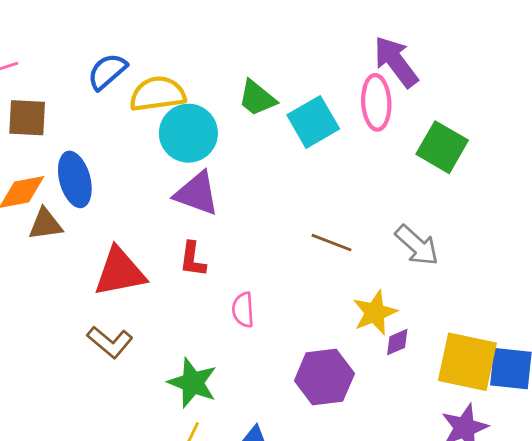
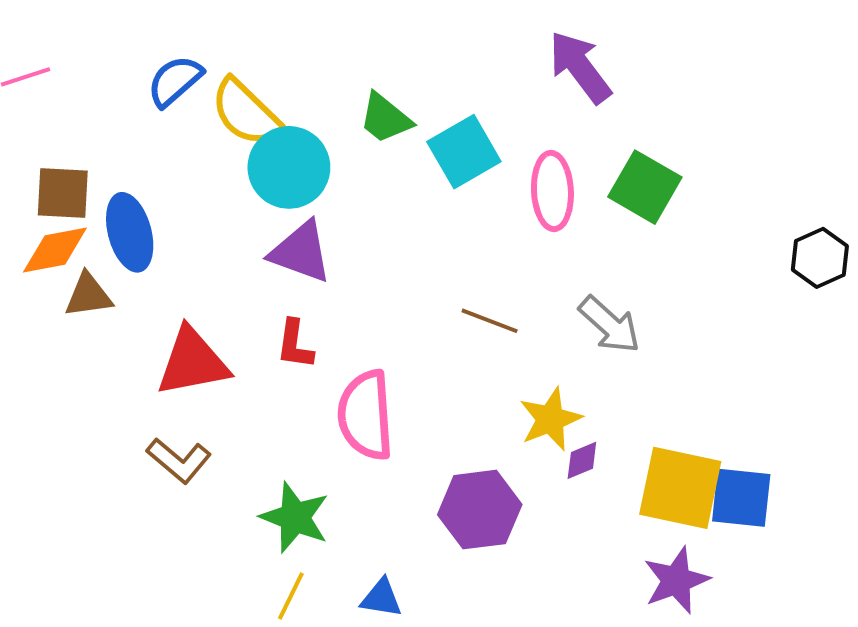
yellow semicircle: (158, 94) -> (246, 112), turned -128
pink ellipse: (376, 102) -> (552, 191), moved
brown square: (27, 118) -> (63, 193), moved
pink semicircle: (243, 310) -> (366, 415), size x1.8

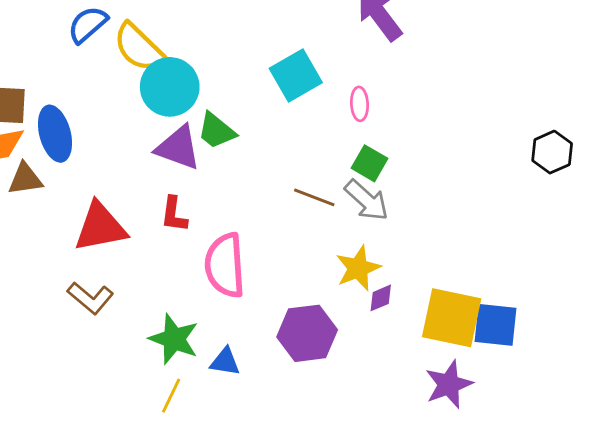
green trapezoid: (385, 118) -> (216, 131), moved
green square: (645, 187) -> (369, 163), moved, size x0.7
pink ellipse: (552, 191) -> (360, 104), size x0.6
gray arrow: (609, 325) -> (367, 200), moved
blue triangle: (381, 598) -> (225, 362), moved

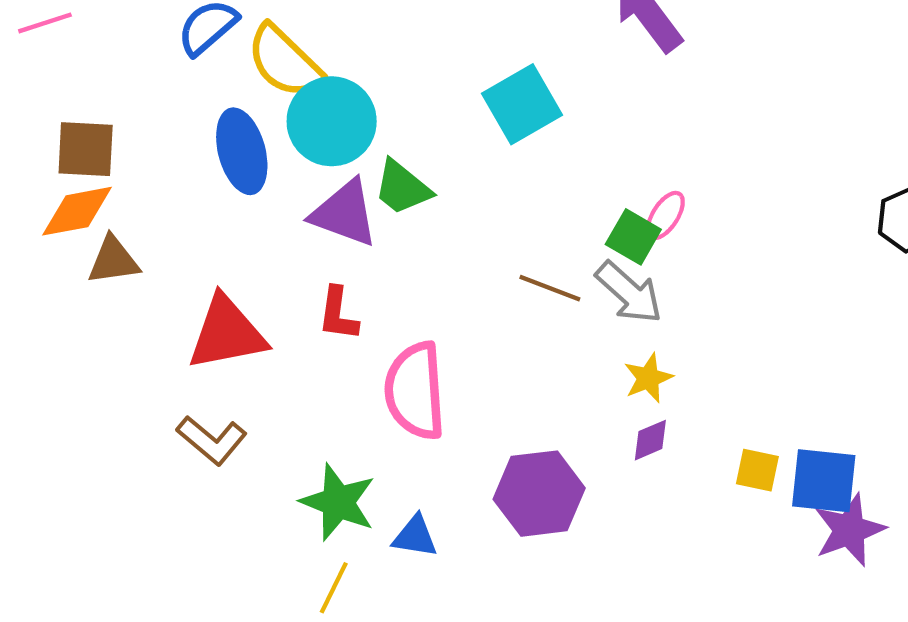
pink ellipse: (360, 104) -> (665, 215), moved, turned 36
blue ellipse: (55, 134) -> (242, 151), moved
yellow star: (358, 268) -> (648, 378), moved, size x0.7
yellow square: (452, 318) -> (757, 470), size x0.5
purple star: (449, 384) -> (849, 530), moved

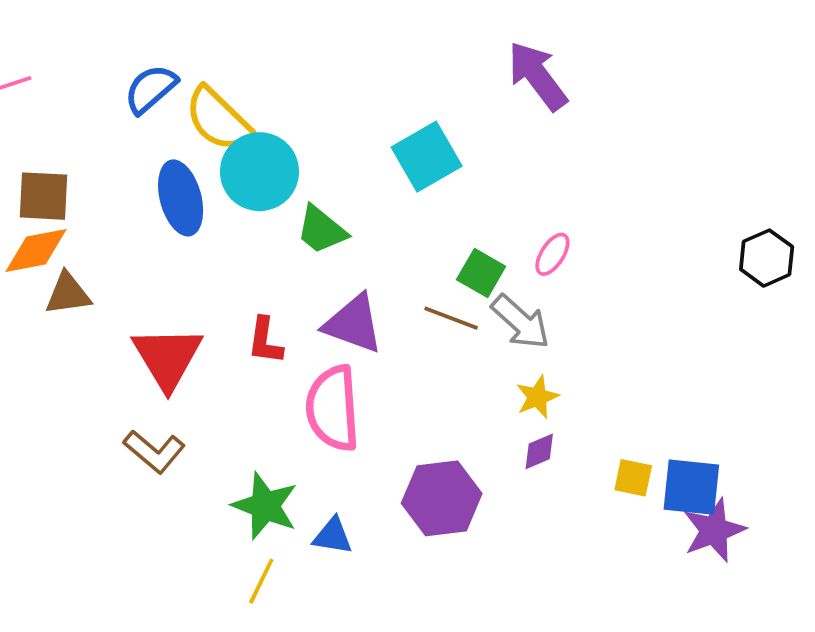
purple triangle: (344, 213) -> (353, 324), moved
green square: (633, 237) -> (481, 273), moved
red triangle: (227, 333) -> (167, 358), turned -50

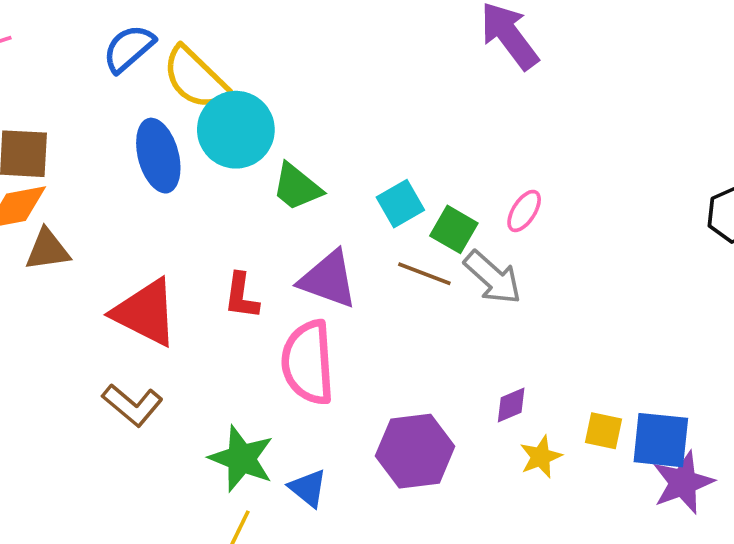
cyan square: (427, 157) -> (400, 204), moved, size x0.7
red triangle: (167, 358) -> (145, 313), turned -32
yellow star: (537, 397) -> (541, 457), moved
blue triangle: (333, 536) -> (308, 488), turned 30

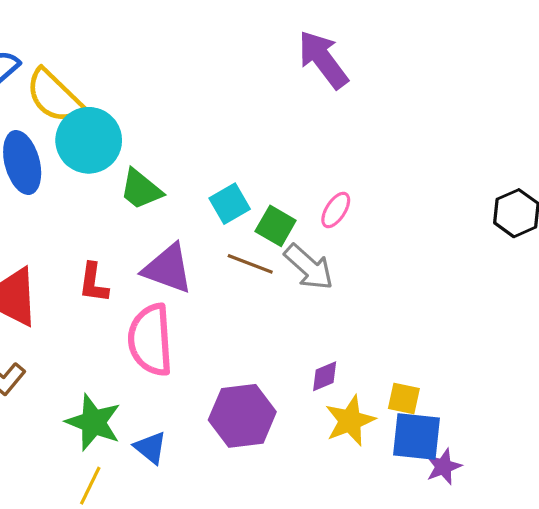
blue square: (661, 440) -> (417, 436), moved
yellow star: (541, 457) -> (350, 421), size x1.4
purple star: (683, 483) -> (443, 467), moved, size x0.7

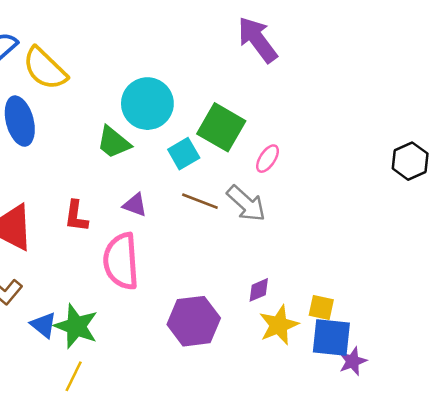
cyan circle: (89, 140) -> (147, 104), moved
green square: (276, 226) -> (221, 127), moved, size x1.5
purple triangle: (168, 269) -> (135, 205), size x0.6
blue triangle: (150, 448) -> (44, 325), moved

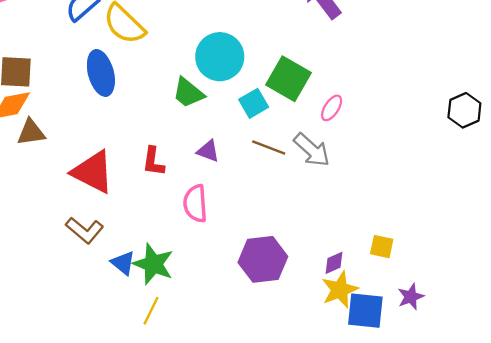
pink semicircle: (121, 261) -> (195, 203), size x0.7
purple diamond: (259, 290) -> (334, 263), moved
yellow star: (279, 325) -> (340, 290), moved
blue square: (331, 337) -> (365, 311), moved

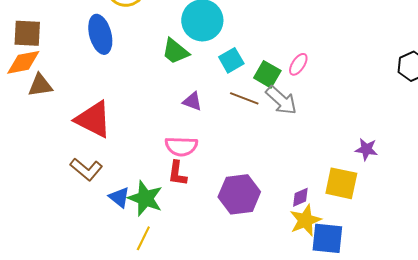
green square: (288, 79) -> (267, 74), moved, size x0.7
red L-shape: (153, 162) -> (177, 173), moved
pink semicircle: (195, 203) -> (181, 146), turned -84
yellow square: (382, 247) -> (341, 183), size x1.6
purple star: (411, 297) -> (366, 149), moved, turned 30

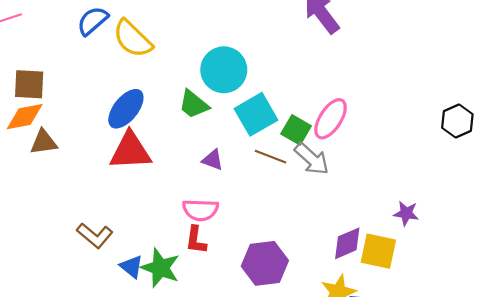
blue ellipse: (100, 34) -> (126, 109), moved, turned 54
cyan square: (231, 60) -> (256, 114), size x1.5
pink ellipse: (298, 64) -> (331, 119), size x1.6
red triangle: (93, 119) -> (130, 151), moved, turned -30
purple diamond: (300, 197) -> (347, 243), moved, size x1.5

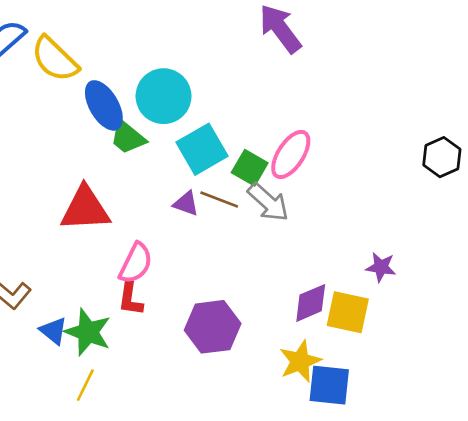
blue ellipse: (126, 109) -> (104, 105), moved, turned -69
red triangle: (130, 151) -> (85, 209), moved
purple triangle: (213, 160) -> (186, 204), moved
pink semicircle: (200, 210) -> (136, 263), turned -66

